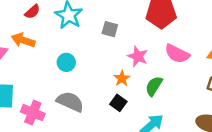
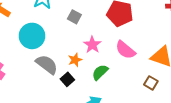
cyan circle: (66, 62) -> (32, 36), size x1.6
gray semicircle: (70, 102) -> (47, 64), moved

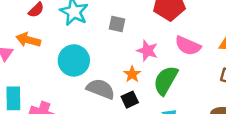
green semicircle: (100, 72) -> (166, 80), size x1.4
black square: (67, 79) -> (130, 100), turned 32

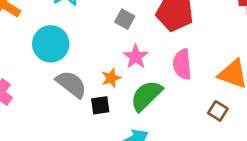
gray square: (117, 24) -> (125, 19), moved
pink semicircle: (188, 46) -> (182, 64), turned 45

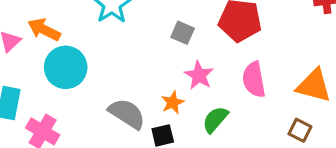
cyan circle: (51, 44) -> (66, 67), moved
green semicircle: (146, 96) -> (215, 120), size x0.7

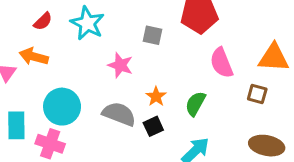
cyan circle: (66, 67) -> (62, 107), moved
pink star: (199, 75) -> (120, 65), moved
brown square: (300, 130) -> (257, 94), moved

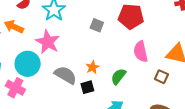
pink star: (120, 65) -> (48, 42), moved, size x1.4

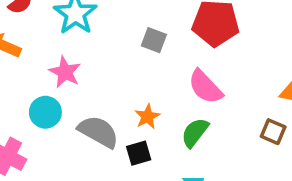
pink star: (48, 42) -> (65, 72), size x0.7
pink semicircle: (141, 52) -> (205, 87), moved, turned -30
cyan circle: (28, 64) -> (45, 112), moved, size x0.7

